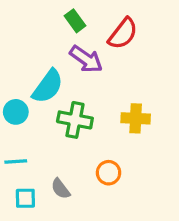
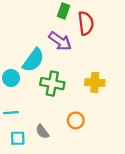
green rectangle: (75, 21) -> (63, 11), moved, turned 56
red semicircle: (123, 34) -> (86, 23), turned -45

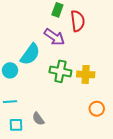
green cross: (52, 84) -> (60, 71), moved
orange circle: (76, 120) -> (97, 109), moved

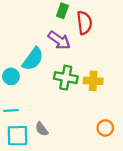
orange circle: (97, 109) -> (105, 128), moved
cyan square: (16, 125) -> (18, 136), size x1.5

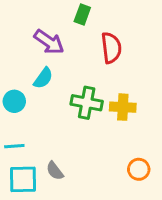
red semicircle: (84, 23) -> (111, 48), moved
purple arrow: (59, 40) -> (49, 42), moved
cyan semicircle: (33, 59) -> (43, 78), size x0.7

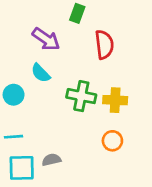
cyan semicircle: (43, 78) -> (41, 73), turned 100
orange circle: (139, 169) -> (112, 141), moved
gray semicircle: (55, 171) -> (51, 160), turned 114

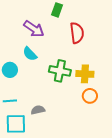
orange circle: (112, 141) -> (90, 96), moved
gray semicircle: (51, 160) -> (38, 110), moved

